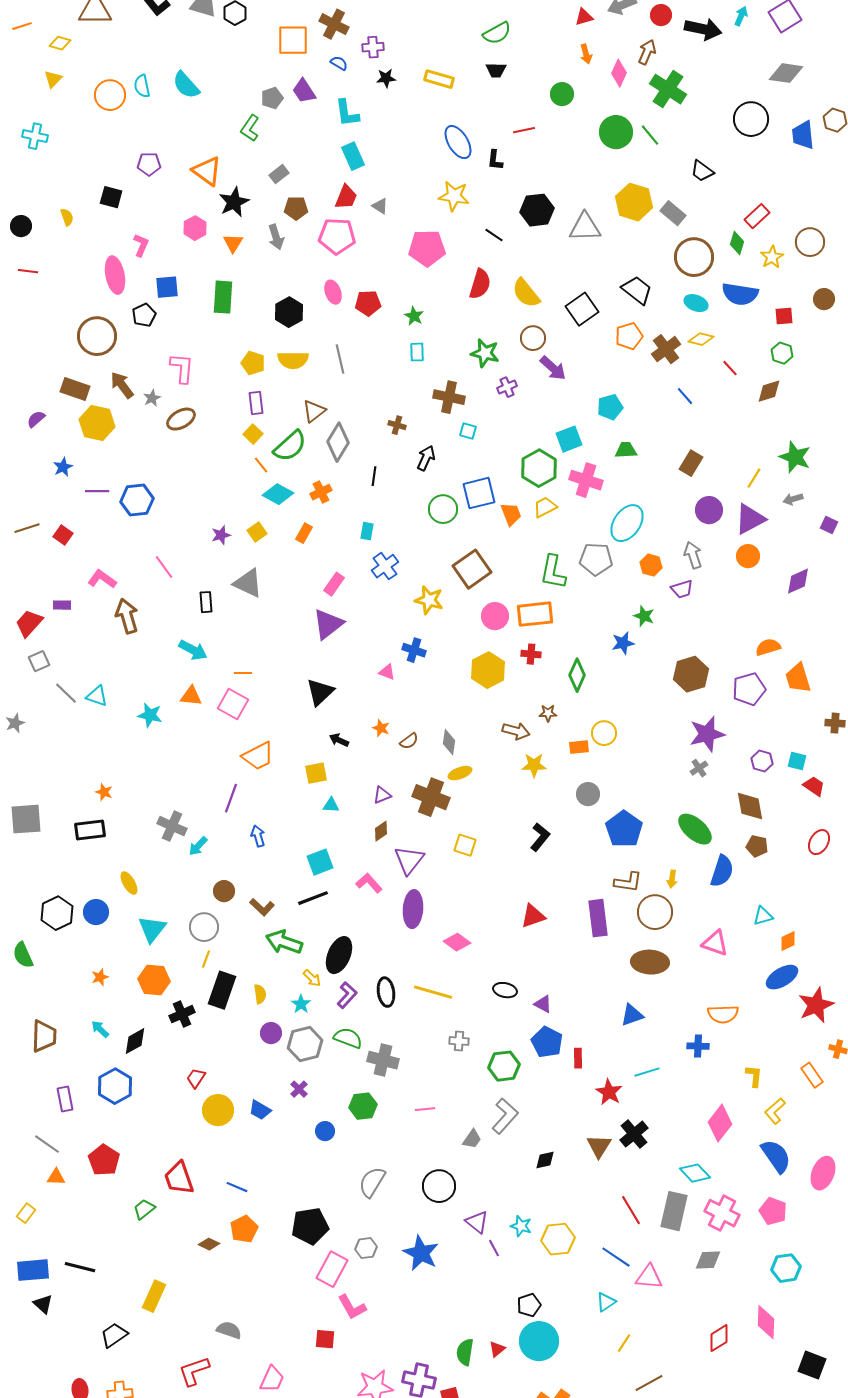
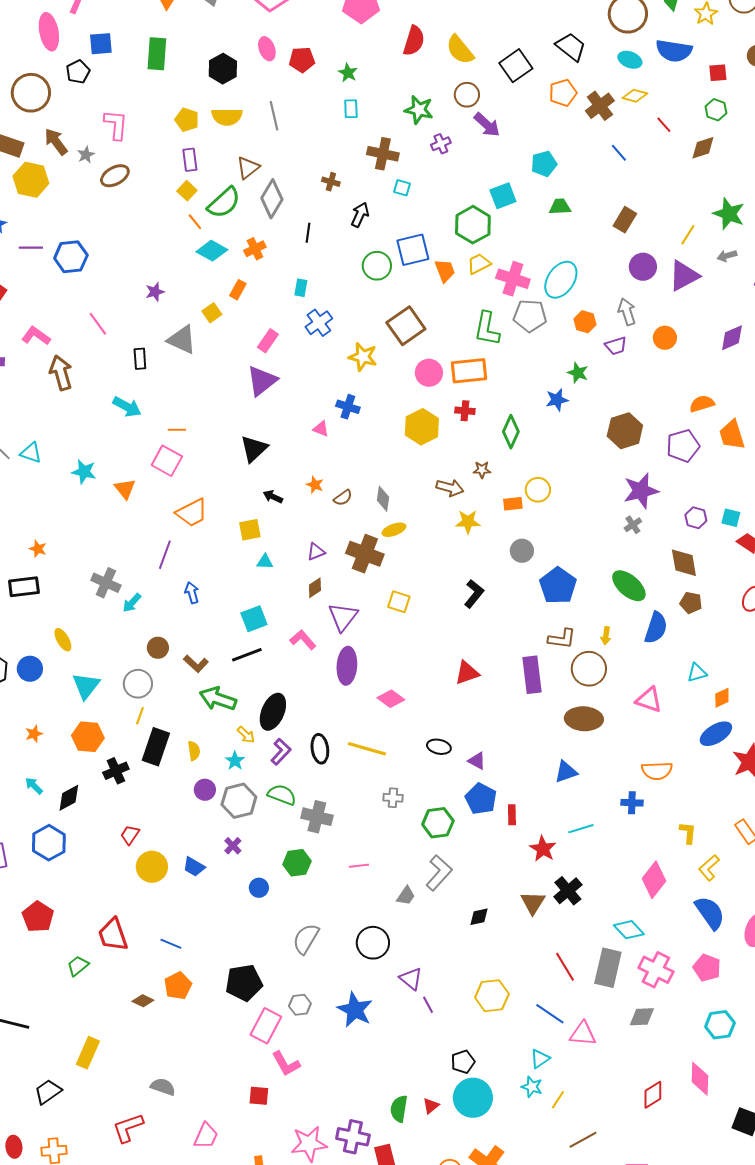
pink cross: (586, 480) -> (513, 279), moved
yellow square: (257, 532) -> (212, 313), moved
orange circle: (748, 556) -> (665, 338), moved
orange triangle: (191, 696) -> (125, 489), moved, turned 45
cyan star: (521, 1226) -> (532, 1087), moved

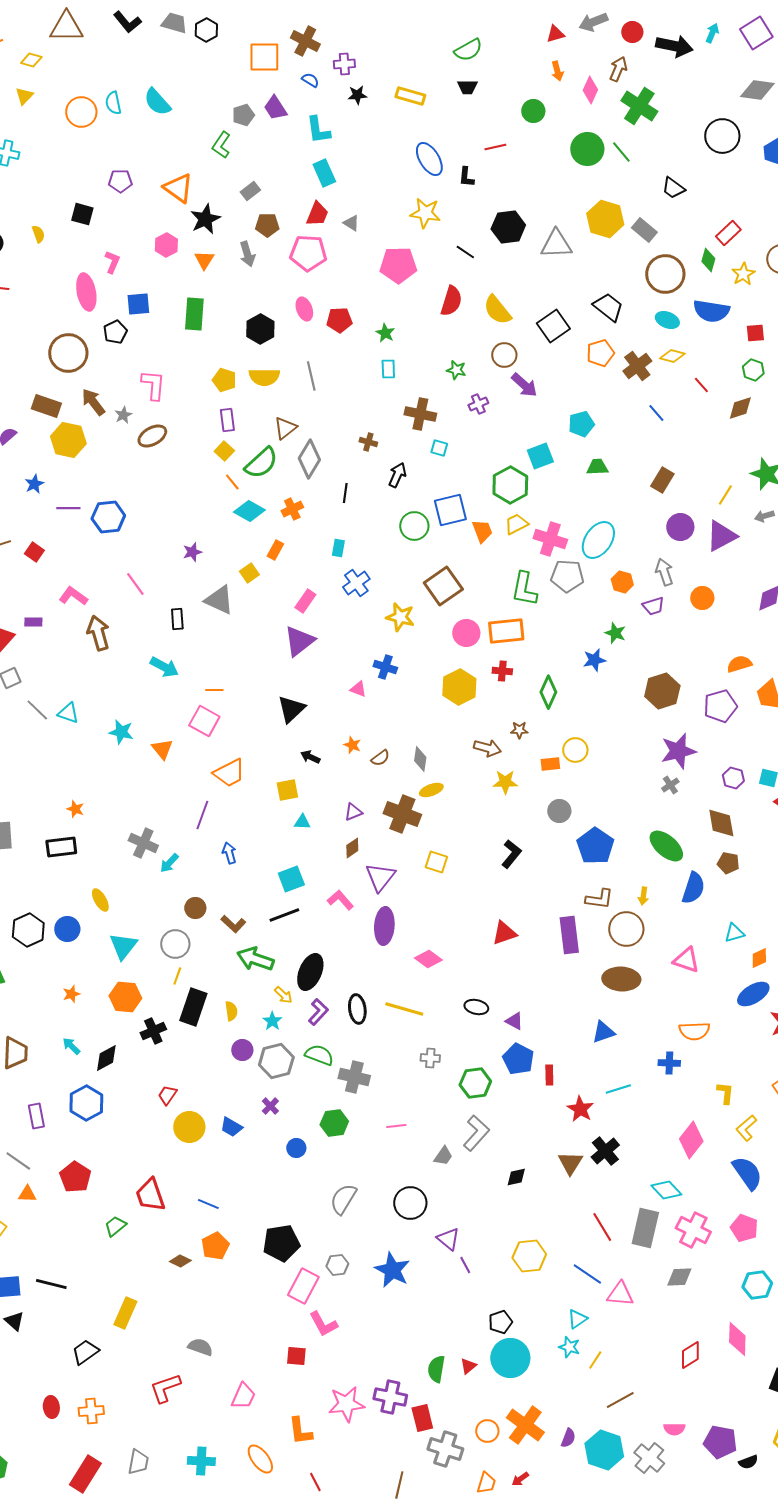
green star: (419, 110) -> (456, 370), size x0.7

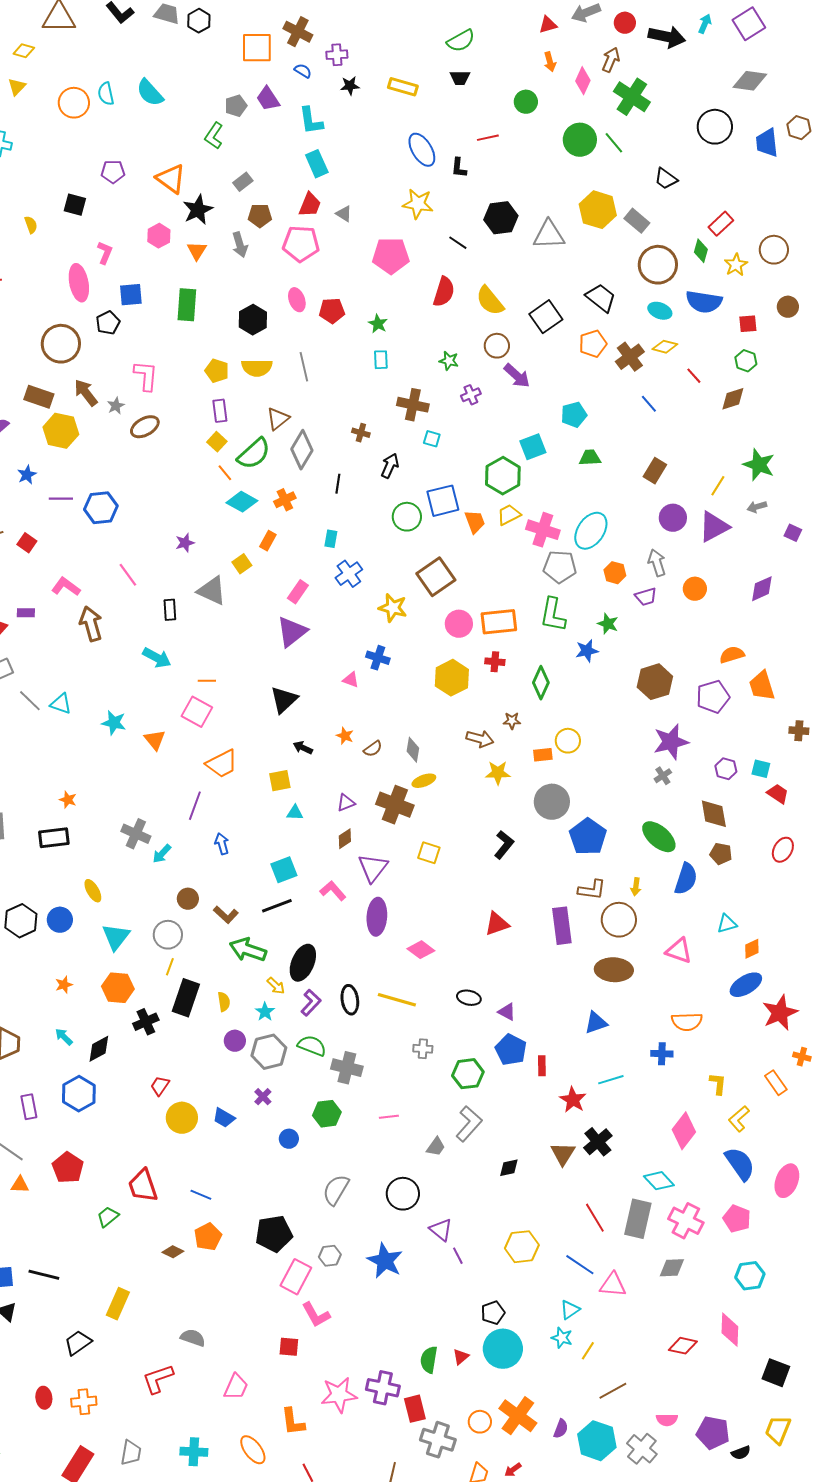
green L-shape: (524, 589) -> (553, 615), moved
gray circle: (559, 811) -> (552, 802), size x1.5
red diamond: (690, 1355) -> (683, 1346), turned 44

